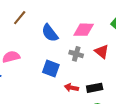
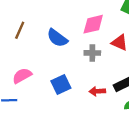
blue square: (51, 69) -> (61, 84), moved, turned -30

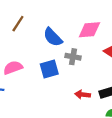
gray cross: (92, 53) -> (73, 57), moved
blue square: (61, 84) -> (49, 69), moved

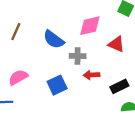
blue square: (49, 69) -> (57, 85), moved
red arrow: (83, 95) -> (91, 75), moved

